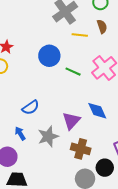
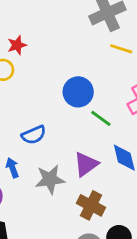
blue circle: (49, 56) -> (78, 92), moved
green line: (73, 72) -> (101, 118), moved

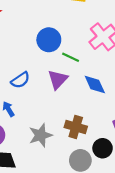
purple triangle: (86, 164) -> (58, 79), moved
gray star: (50, 179) -> (41, 135), moved

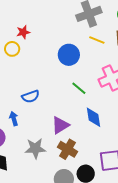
blue circle: (49, 40) -> (69, 55), moved
purple triangle: (58, 79) -> (60, 125), moved

